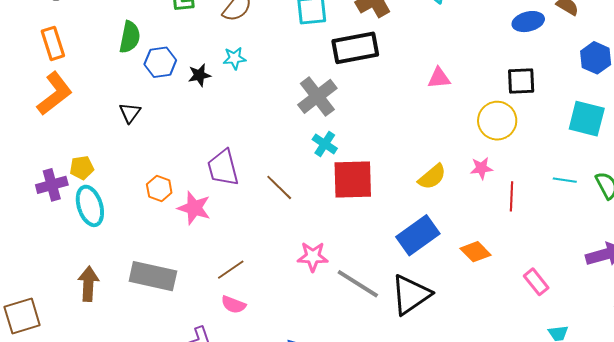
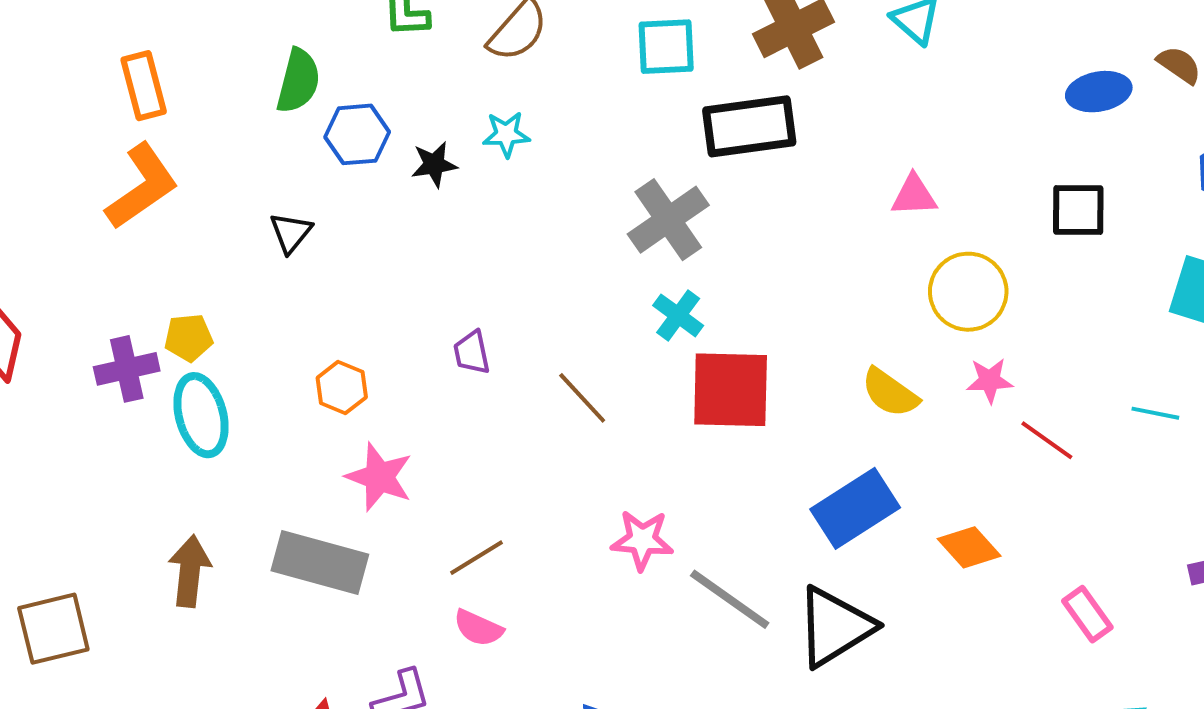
yellow circle: (497, 121) -> (968, 292), moved
purple trapezoid: (223, 168) -> (472, 353), size x0.6
yellow semicircle: (432, 177) -> (890, 393), turned 72
red line: (511, 196) -> (1047, 440), turned -60
pink star: (194, 208) -> (379, 477), moved

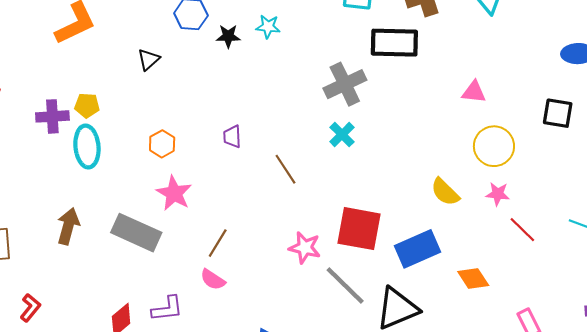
red square: (731, 390) -> (359, 229), moved
brown line: (477, 558) -> (218, 243), turned -36

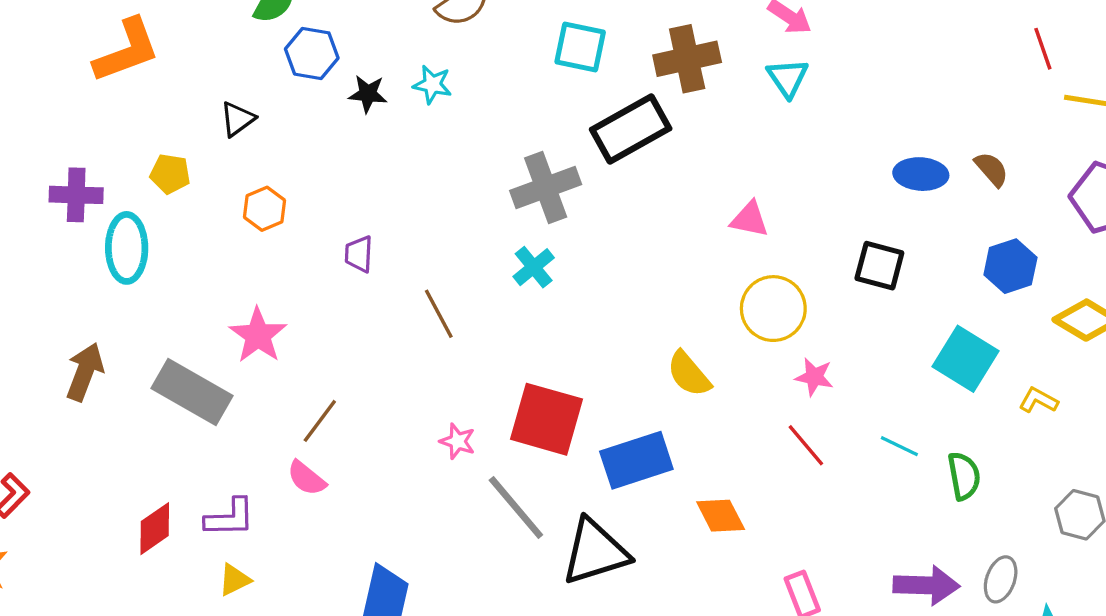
black rectangle: (394, 43) -> (631, 129), turned -36
yellow pentagon: (87, 105) -> (170, 174), moved
orange hexagon: (162, 144) -> (264, 209), moved
pink star: (498, 194) -> (814, 377), moved
pink star: (305, 248) -> (458, 441), size x0.7

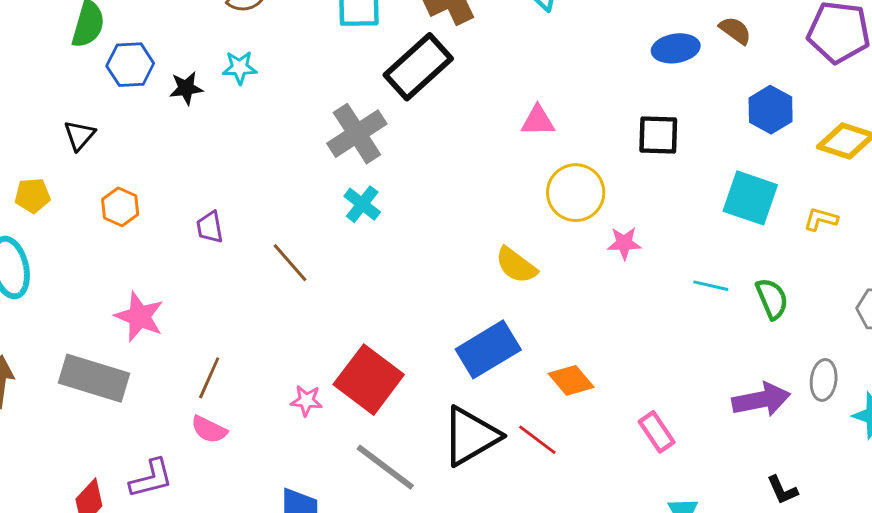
red square: (546, 419) -> (369, 380), moved, turned 34
pink star: (458, 441) -> (306, 401), moved
red line: (806, 445) -> (537, 440), moved
gray line: (516, 508) -> (385, 467), moved

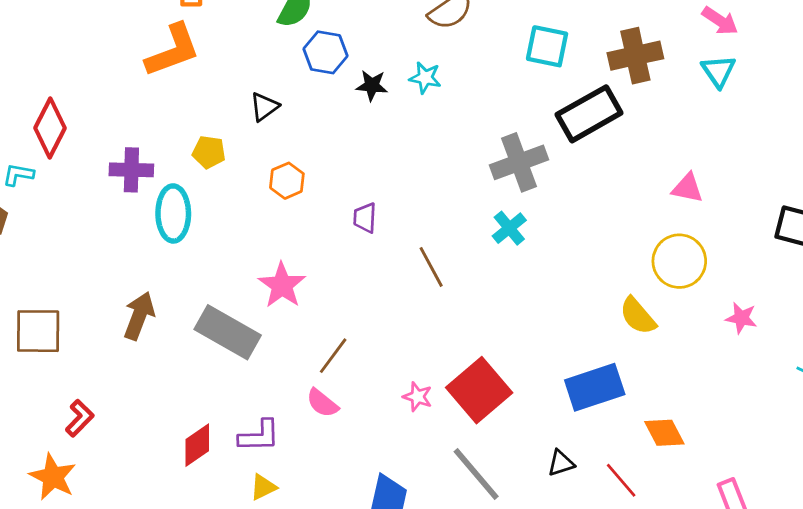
yellow circle: (576, 193) -> (679, 261), moved
black triangle: (471, 436) -> (561, 463), size x0.5

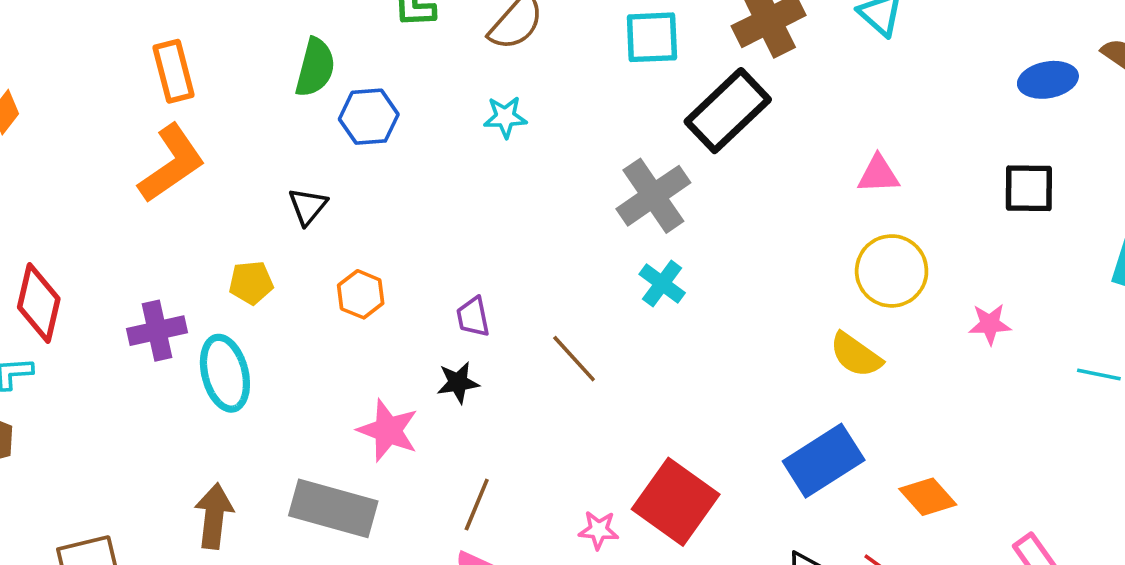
black star: (372, 86) -> (458, 383), moved

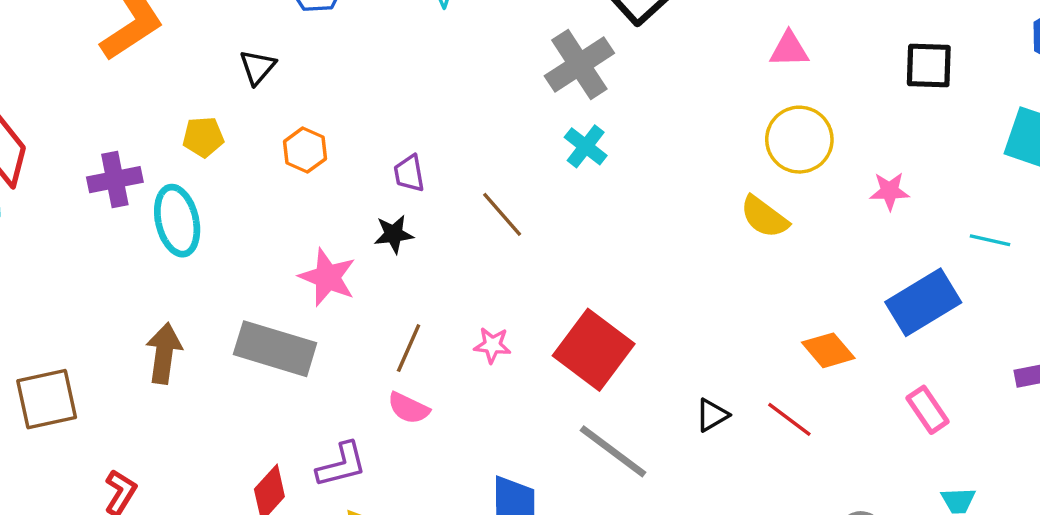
blue rectangle: (824, 461) -> (923, 302), moved
pink star: (599, 530) -> (492, 345), moved

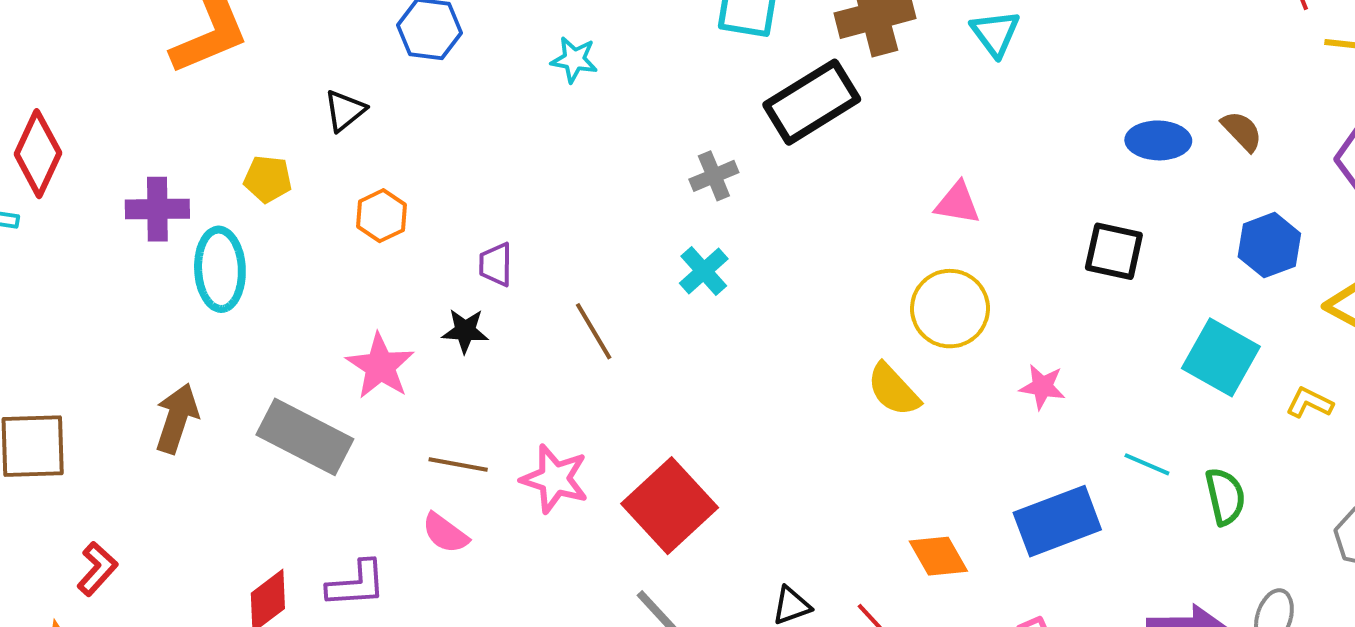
gray cross: (579, 65) -> (714, 176), size x0.6
pink star: (492, 345) -> (555, 479), size x1.6
brown line: (409, 348) -> (458, 464), turned 66

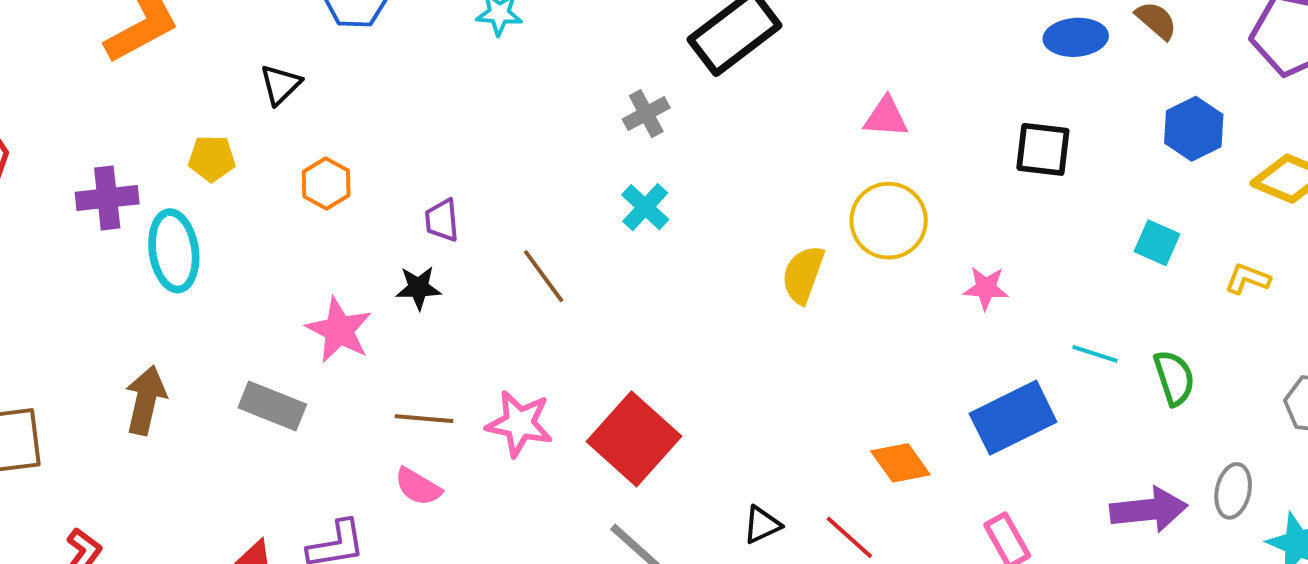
cyan square: (1221, 357) -> (1157, 243), size x0.6
yellow semicircle: (893, 390) -> (803, 275), moved, turned 68
gray rectangle: (305, 437) -> (272, 406), size x0.7

